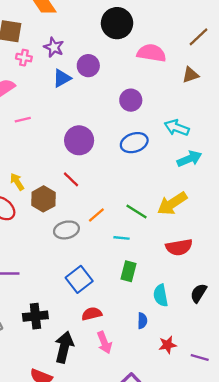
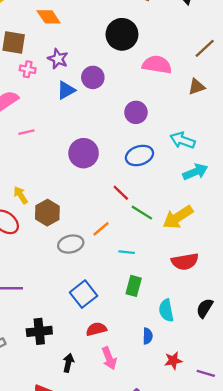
red line: (71, 179) -> (121, 193), moved
green line: (137, 212) -> (142, 213), moved
black arrow: (64, 347) -> (68, 363), size x0.6

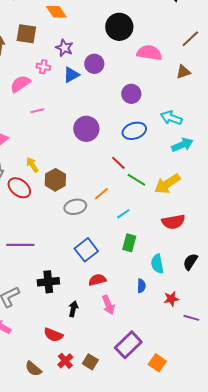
pink cross: (28, 69) -> (43, 67), moved
cyan line: (127, 252) -> (123, 214), turned -40
red star: (173, 361) -> (171, 299), moved

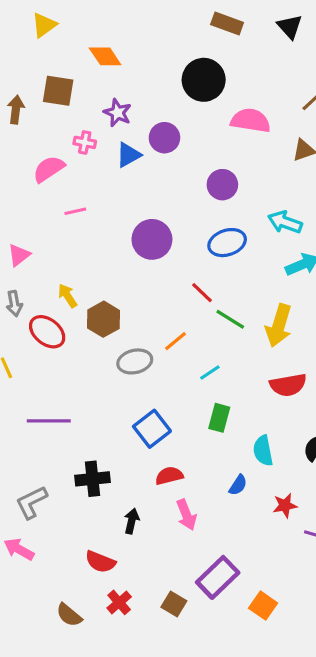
yellow arrow: (167, 184) -> (279, 325), turned -40
blue semicircle: (141, 286) -> (238, 485), turned 32
brown square: (90, 362) -> (174, 604), moved

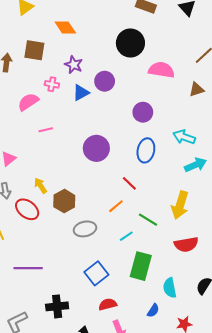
blue ellipse: (227, 243) -> (146, 150), turned -60
green line: (230, 319) -> (148, 220), moved
orange line: (175, 341) -> (116, 206), moved
cyan line: (210, 372) -> (126, 236), moved
green rectangle: (219, 418) -> (141, 266), size x1.5

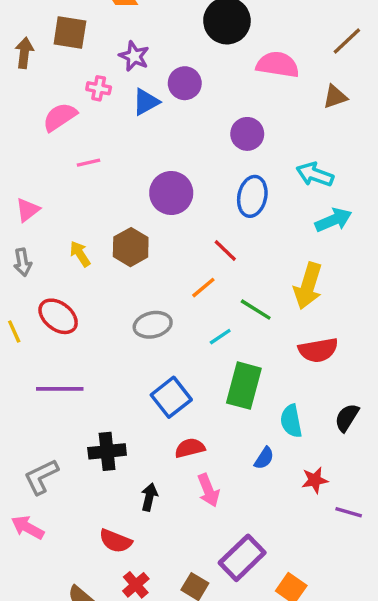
brown hexagon: (64, 201) -> (131, 247), moved
red ellipse: (27, 209) -> (58, 316), moved

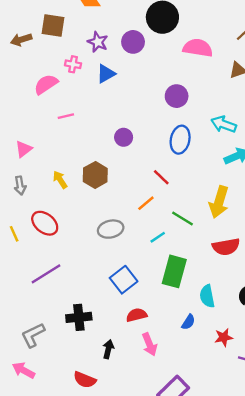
brown arrow: (24, 53) -> (21, 40), turned -114
purple circle: (185, 83) -> (133, 42), moved
purple circle: (171, 193) -> (124, 137), size x0.6
purple line: (60, 389) -> (46, 274), turned -32

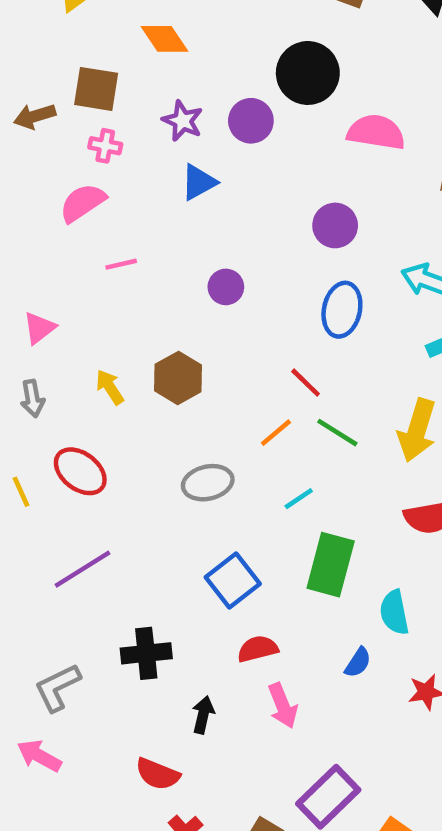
pink cross: (73, 64) -> (105, 146), moved
purple circle: (124, 137) -> (226, 287), moved
green line: (182, 218) -> (337, 433), moved

